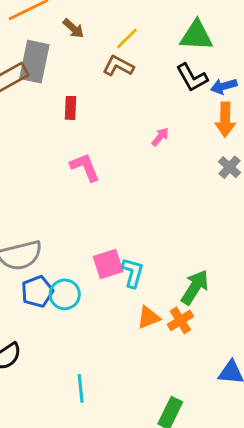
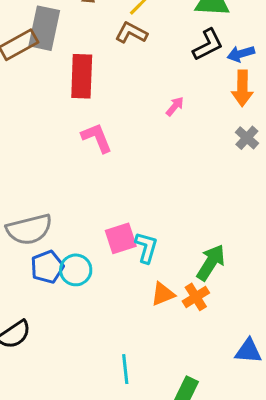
black L-shape: (192, 78) -> (208, 45), turned -88
red rectangle: (71, 108) -> (82, 76), size x1.8
cyan line: (81, 388) -> (125, 369), moved

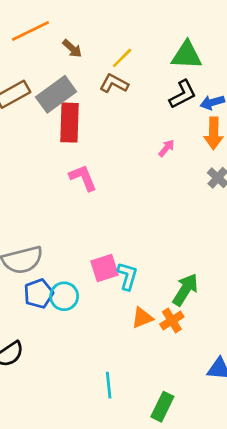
gray rectangle: (44, 28) -> (56, 94), moved, turned 42
pink arrow: (175, 106) -> (166, 148), moved

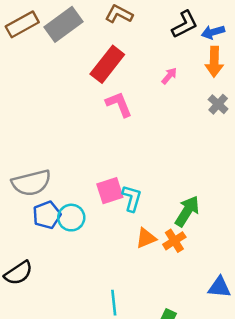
red rectangle: (70, 123) -> (107, 64), moved, turned 36
pink L-shape: (83, 178) -> (119, 104), moved

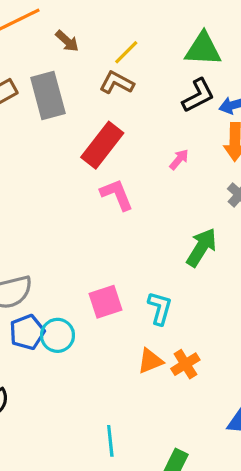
gray rectangle: (64, 24) -> (48, 95), turned -69
cyan L-shape: (132, 198) -> (160, 308), moved
green arrow: (187, 211) -> (201, 247), moved

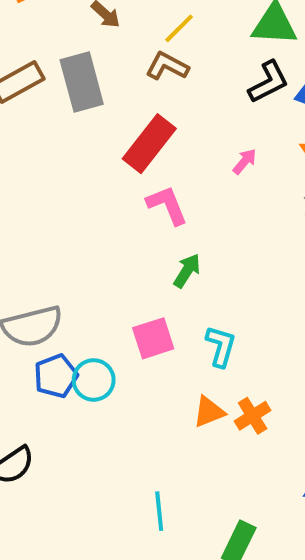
green arrow: (201, 247) -> (187, 271), moved, size x0.7

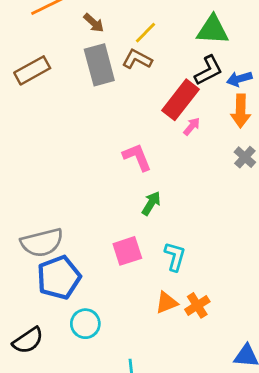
gray rectangle: (82, 82) -> (99, 65), moved
red rectangle: (149, 144) -> (181, 100), moved
blue pentagon: (56, 376) -> (59, 277), size x1.4
cyan circle: (94, 380) -> (85, 324), moved

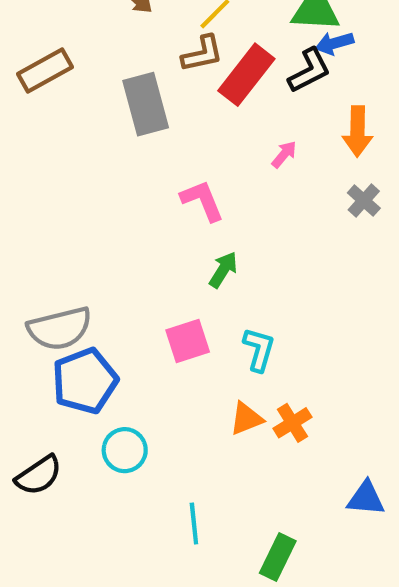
brown L-shape: (137, 59) -> (202, 54), turned 140
gray rectangle: (99, 65) -> (146, 104), moved
blue arrow: (239, 79) -> (334, 43), moved
red rectangle: (181, 100) -> (246, 75), moved

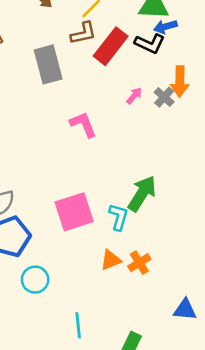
black L-shape: (309, 70) -> (150, 44), turned 52
gray cross: (364, 201) -> (164, 97), moved
green arrow: (223, 270) -> (142, 194), moved, size x1.6
pink square: (188, 341) -> (74, 212), size x1.4

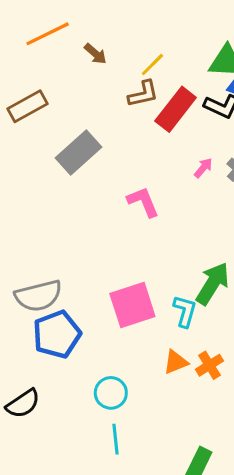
gray rectangle: (48, 64) -> (78, 152), moved, turned 63
cyan circle: (35, 280) -> (111, 393), moved
cyan line: (78, 325) -> (115, 439), moved

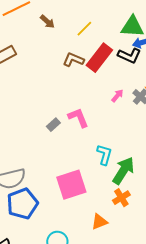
brown L-shape: (143, 94) -> (73, 60), moved, turned -145
gray rectangle: (78, 152) -> (53, 125), moved, size x0.5
cyan L-shape: (185, 311) -> (104, 155), moved
orange cross: (209, 365) -> (121, 198), moved

